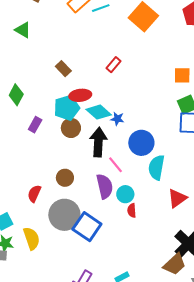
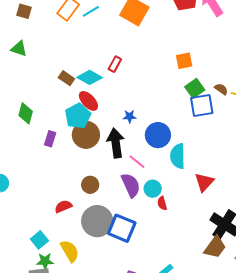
red ellipse: (80, 95) -> (88, 101), turned 65
cyan diamond: (99, 112) -> (90, 77), moved
brown circle: (71, 128) -> (86, 135), size x1.4
red semicircle: (34, 194) -> (63, 206), turned 54

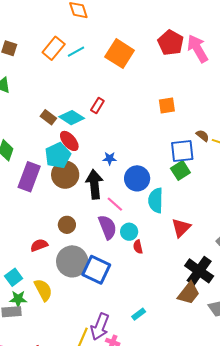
green square: (195, 88) -> (180, 170), moved
purple rectangle: (50, 139) -> (29, 177), size x1.8

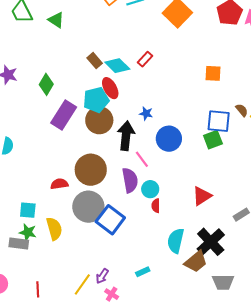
cyan semicircle: (156, 200) -> (176, 241), moved
brown circle: (67, 225) -> (91, 170), size x1.8
cyan square: (14, 277) -> (28, 210), turned 30
purple arrow: (100, 327) -> (102, 276), size x0.6

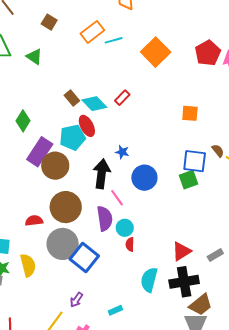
brown circle: (99, 120) -> (55, 166), moved
red triangle: (202, 196) -> (181, 251), moved
black cross: (211, 242) -> (184, 282), turned 32
brown trapezoid: (196, 262) -> (201, 305), moved
purple arrow: (102, 276) -> (76, 300), moved

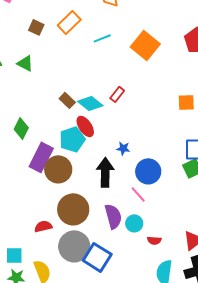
orange rectangle: (92, 32) -> (69, 22), moved
pink line: (117, 198) -> (138, 194), moved
red semicircle: (130, 244) -> (154, 240), moved, turned -80

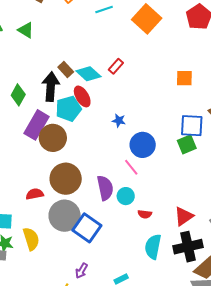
black arrow: (105, 172) -> (51, 87), moved

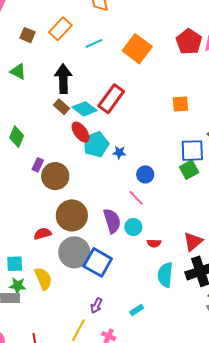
red rectangle: (116, 66) -> (111, 99), size x1.8
black arrow: (51, 87) -> (63, 79), moved
cyan pentagon: (68, 109) -> (96, 144), moved
purple rectangle: (37, 125) -> (38, 165), size x0.5
blue circle: (143, 145) -> (145, 174), size x0.7

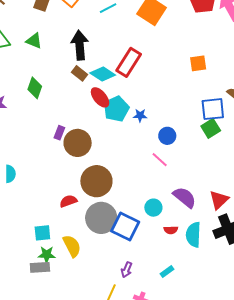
green diamond: (17, 137) -> (35, 88), moved
purple semicircle: (112, 221) -> (185, 197), moved, turned -30
cyan circle: (133, 227) -> (153, 208), moved
red semicircle: (154, 243) -> (171, 230), moved

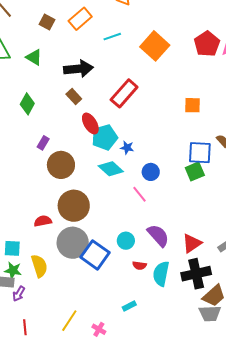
black arrow: (80, 45) -> (78, 69), turned 80
cyan diamond: (103, 74) -> (111, 169), moved
purple rectangle: (59, 133) -> (43, 143), moved
purple arrow: (127, 270) -> (19, 294), moved

